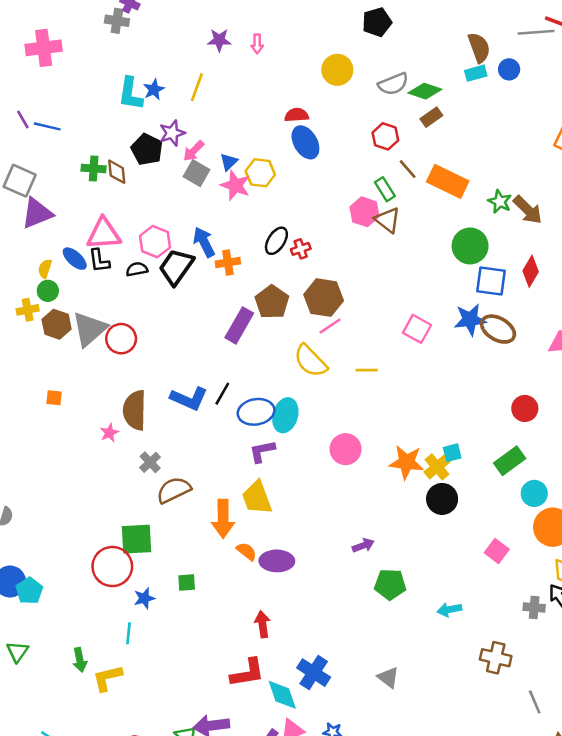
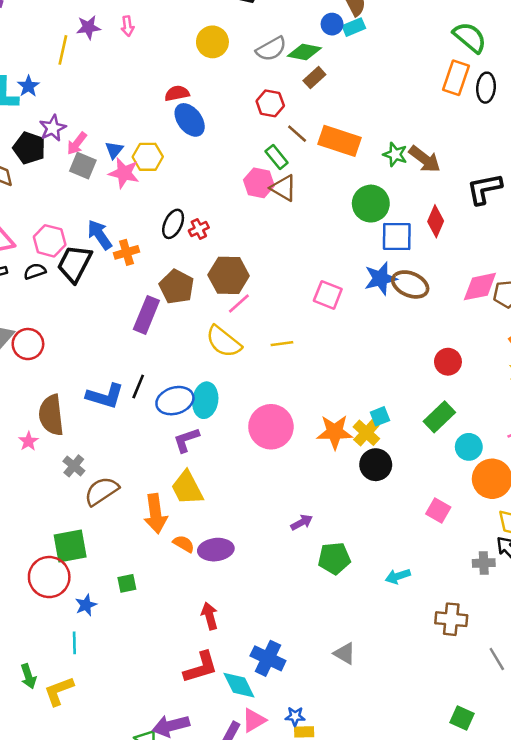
blue circle: (509, 69) -> (332, 24), moved
yellow line: (197, 87) -> (63, 50), moved
pink circle: (346, 449) -> (271, 427), size x1.4

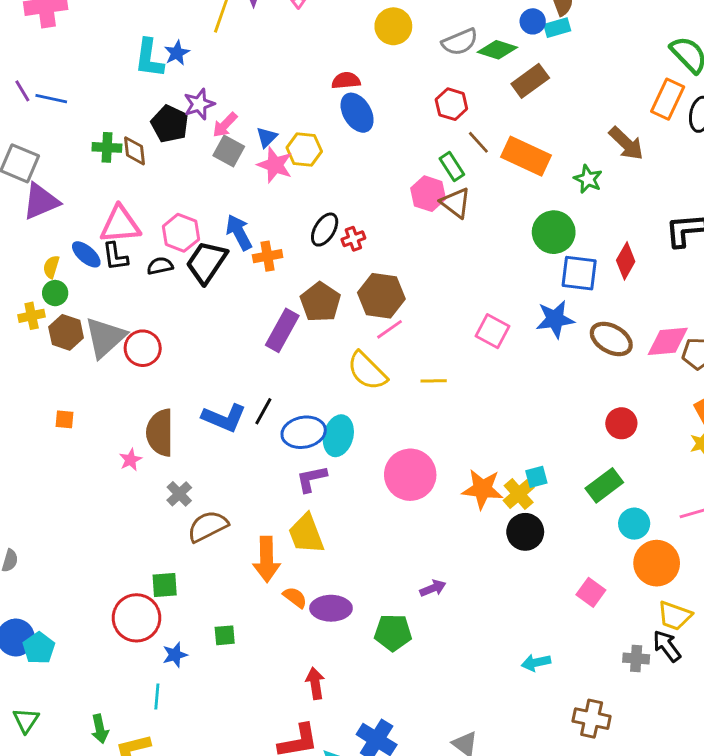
brown rectangle: (314, 78) -> (530, 81), moved, size x1.4
brown arrow: (425, 159) -> (626, 143), moved
brown ellipse: (410, 284) -> (611, 339), moved
green square: (70, 546) -> (165, 585), size x0.7
green pentagon: (334, 558) -> (393, 632), moved

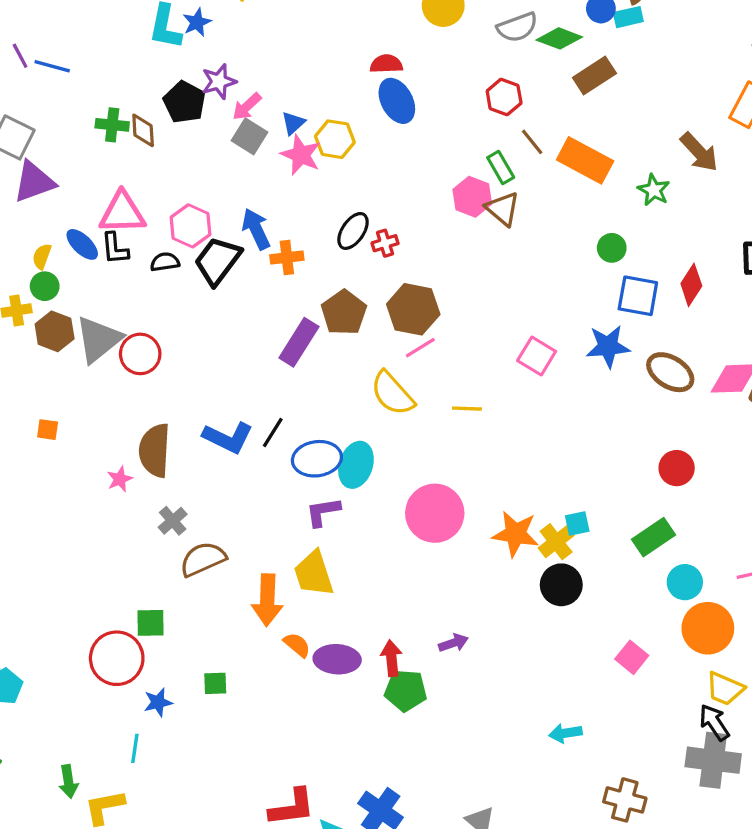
green circle: (554, 232) -> (612, 248), size x0.6
gray cross: (636, 658) -> (713, 760), moved, size x1.8
red arrow: (315, 683) -> (391, 658), moved

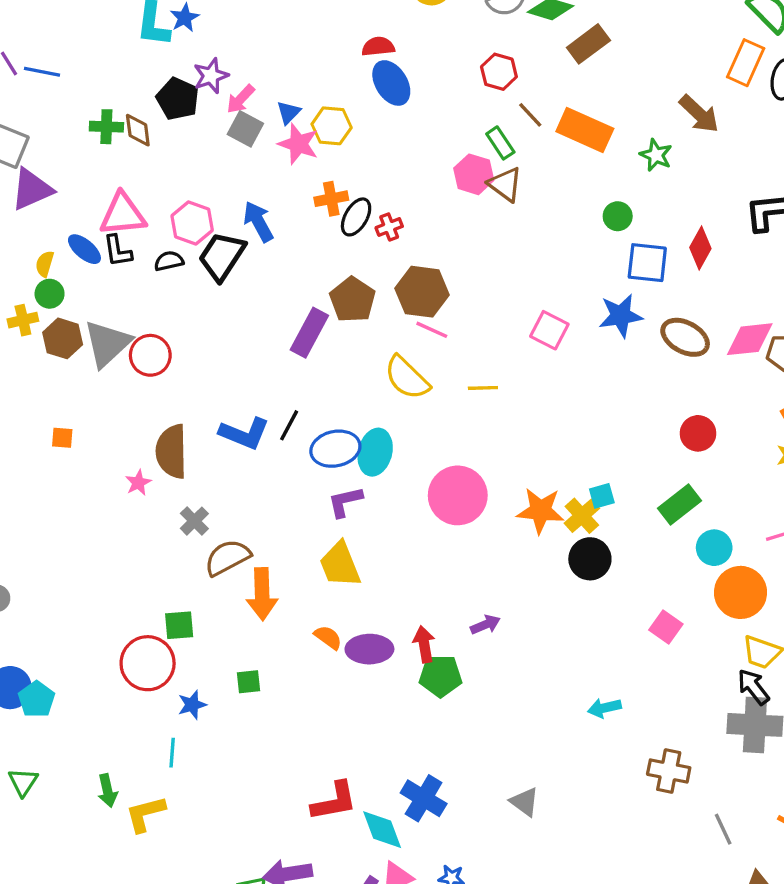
orange cross: (287, 257) -> (331, 199), moved
pink line: (420, 348) -> (432, 330), turned 60
orange arrow: (267, 600) -> (262, 594), moved

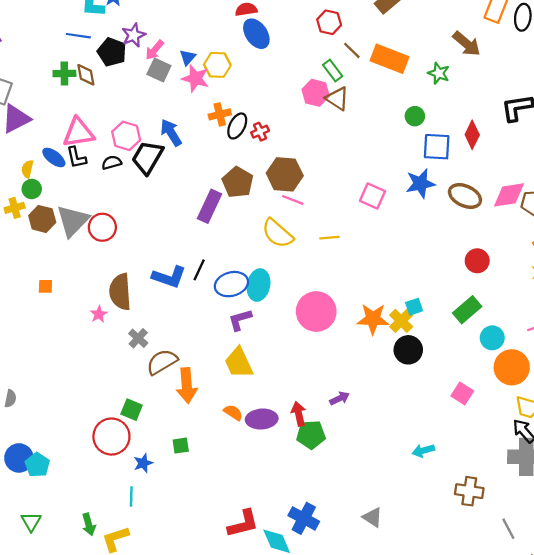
blue line: (42, 72) -> (78, 36), moved
green square: (179, 625) -> (132, 410), turned 30

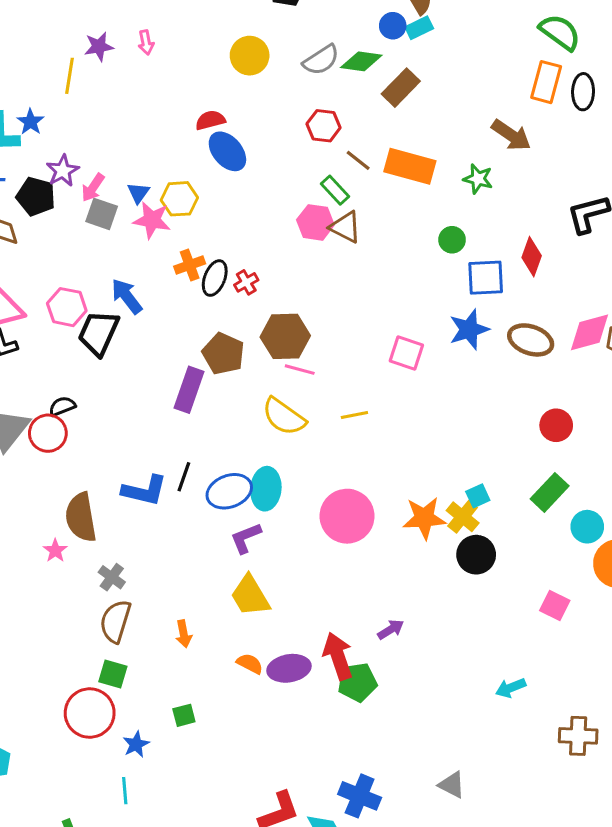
black semicircle: (112, 163) -> (62, 406), moved
brown semicircle: (162, 362) -> (115, 621), moved, turned -36
orange arrow: (187, 385) -> (184, 634), size x0.6
red arrow: (299, 414) -> (338, 656), size x1.4

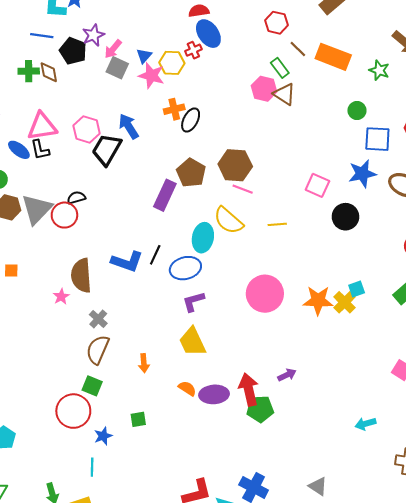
red cross: (246, 282) -> (193, 50), moved
cyan ellipse: (266, 489) -> (203, 238), moved
black circle: (476, 555) -> (345, 217), moved

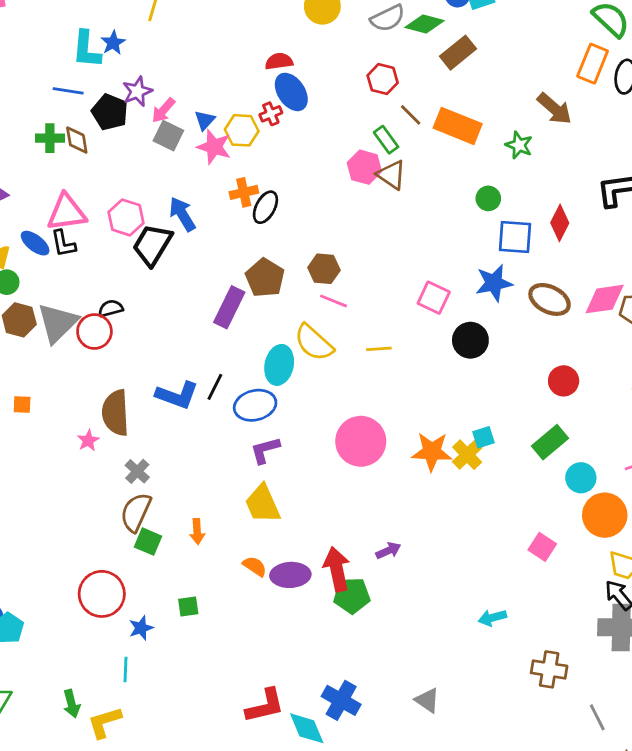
brown hexagon: (235, 165) -> (324, 269), size x0.7
green square: (92, 386) -> (148, 542), moved

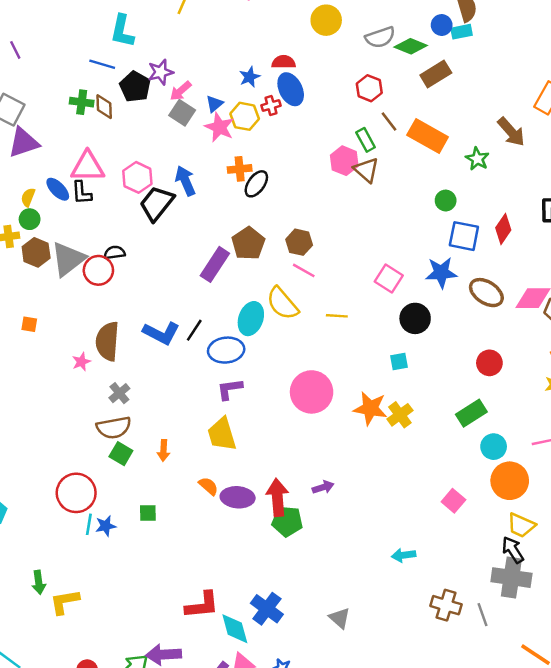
blue star: (113, 43) -> (250, 77), moved
cyan square: (483, 437) -> (399, 362), moved
brown semicircle: (136, 512) -> (114, 428), turned -132
cyan line: (125, 669) -> (89, 524), moved
gray line: (597, 717) -> (483, 615), moved

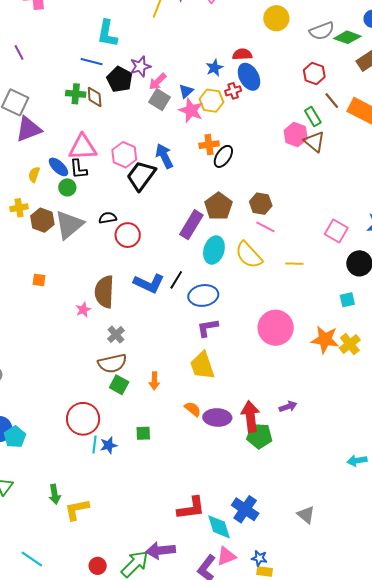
green circle: (30, 219) -> (67, 187), moved
red circle: (98, 270) -> (128, 235), moved
cyan ellipse: (251, 319) -> (214, 250), moved

